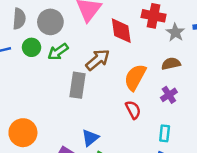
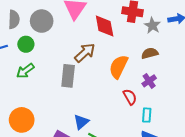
green arrow: (58, 52) -> (25, 71), moved
red semicircle: (133, 110) -> (130, 97), moved

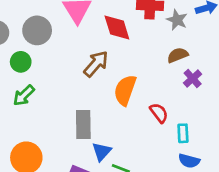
orange semicircle: (119, 67) -> (125, 90), moved
gray rectangle: (68, 76) -> (83, 125), moved
purple cross: (149, 81) -> (193, 78), moved

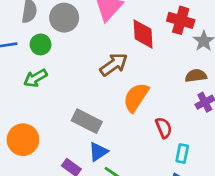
gray rectangle: (83, 125) -> (87, 121), turned -76

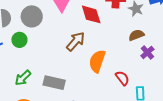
green arrow: (35, 78) -> (23, 78), moved
gray rectangle: (87, 121) -> (54, 83), moved

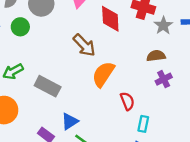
brown arrow: (76, 41) -> (84, 45), turned 80

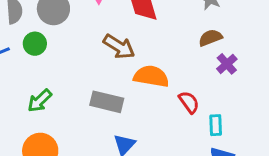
orange semicircle: (103, 74) -> (151, 76), turned 80
gray rectangle: (48, 86) -> (107, 102), moved

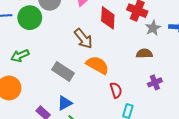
green circle: (35, 44) -> (30, 18), size x1.5
purple cross: (227, 64) -> (155, 82), moved

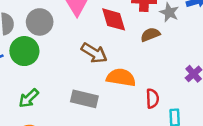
brown semicircle: (144, 53) -> (150, 35), moved
red semicircle: (116, 90) -> (152, 99), turned 35

